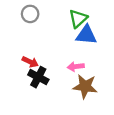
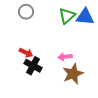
blue triangle: (86, 35) -> (85, 17), moved
brown star: (85, 86) -> (73, 74), turned -30

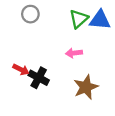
red arrow: (26, 53) -> (21, 69), moved
pink arrow: (65, 57) -> (74, 53), moved

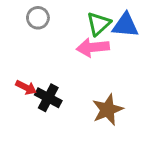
pink arrow: (74, 53) -> (93, 47), moved, size x1.5

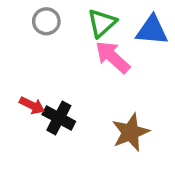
green triangle: (99, 24) -> (102, 23), moved
pink arrow: (93, 47) -> (113, 57), turned 48

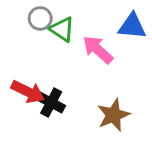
green triangle: (102, 23) -> (62, 29), moved, turned -44
red arrow: (32, 105) -> (28, 92), size x1.5

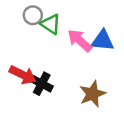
blue triangle: (132, 26) -> (103, 41), moved

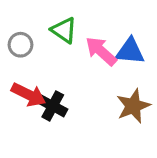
gray circle: (33, 15) -> (20, 45), moved
brown star: (92, 94) -> (133, 106), moved

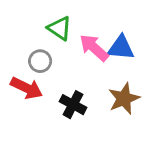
gray circle: (20, 45) -> (40, 61), moved
black cross: (53, 106) -> (73, 105), moved

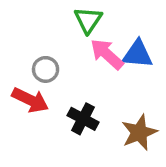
green triangle: (60, 28) -> (88, 20), moved, turned 30
brown star: (124, 99) -> (139, 132), moved

